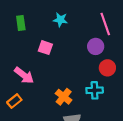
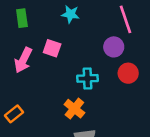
pink arrow: (24, 75) -> (23, 60), moved, turned 78
cyan cross: (95, 90) -> (88, 78), moved

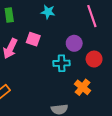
purple circle: (114, 47) -> (74, 43), moved
orange cross: (74, 109) -> (83, 87), moved

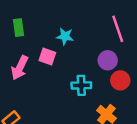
cyan star: (48, 12) -> (65, 36), moved
purple circle: (74, 43) -> (108, 60), moved

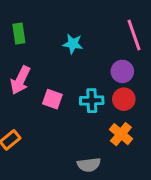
pink square: (47, 56) -> (52, 99), moved
red circle: (120, 80) -> (124, 99), moved

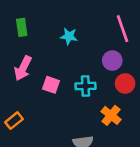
red circle: (124, 99) -> (125, 84), moved

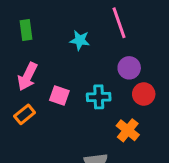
pink line: (123, 29) -> (119, 23), moved
orange rectangle: (14, 121) -> (25, 114), moved

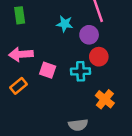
purple circle: (129, 68) -> (89, 35), moved
pink arrow: (27, 77) -> (21, 54), turned 60
red circle: (144, 94) -> (99, 57), moved

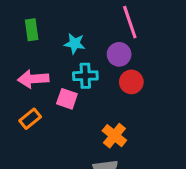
cyan star: (65, 24) -> (75, 44), moved
cyan cross: (81, 71) -> (85, 76), moved
orange cross: (105, 99) -> (114, 136), moved

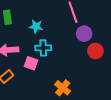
purple circle: (119, 54) -> (84, 34), moved
red circle: (131, 82) -> (95, 51), moved

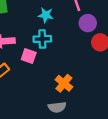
cyan star: (36, 26) -> (46, 15), moved

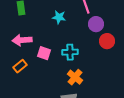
cyan cross: (42, 39) -> (70, 52), moved

